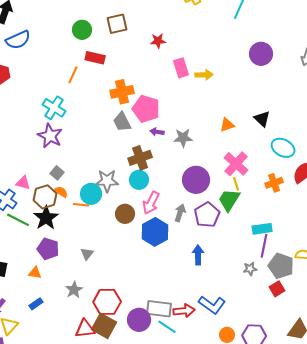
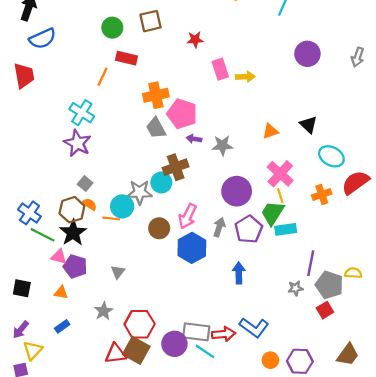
cyan circle: (139, 180) -> (161, 182), moved
pink triangle: (23, 183) -> (59, 257), moved
cyan rectangle: (262, 229) -> (286, 229), moved

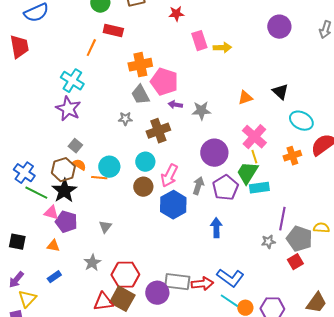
cyan circle: (161, 182) -> (145, 162), moved
gray star: (140, 192) -> (125, 119), moved, size x0.6
cyan line: (205, 351) -> (229, 301), moved

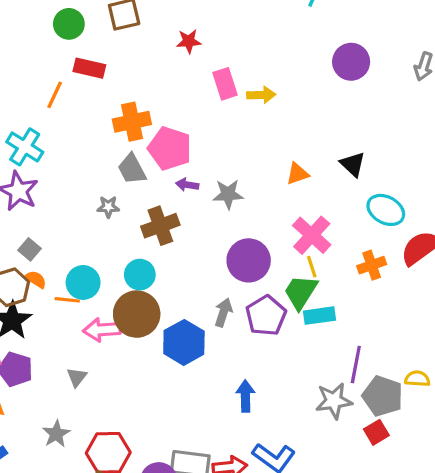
pink arrow: (169, 176) -> (102, 330), moved, turned 60
brown circle: (143, 187) -> (137, 314), size x1.5
blue arrow: (216, 228) -> (245, 396), moved
gray star: (268, 242) -> (334, 401), size x1.6

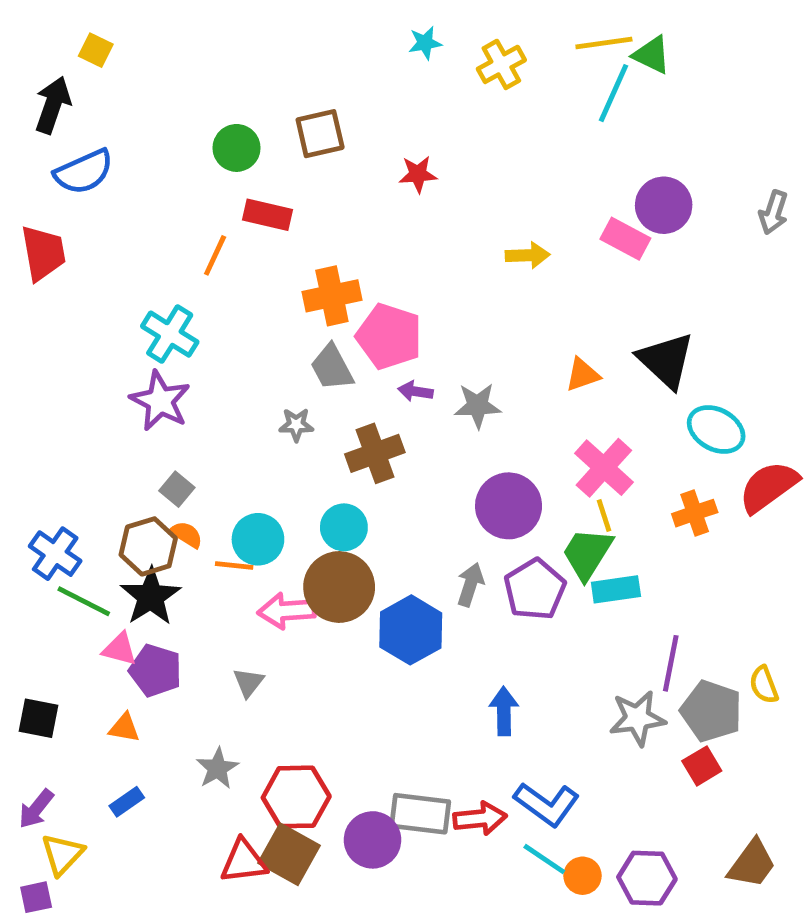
pink rectangle: (225, 84) -> (625, 239), moved, turned -44
black triangle: (353, 164) -> (666, 360), size x1.5
yellow semicircle: (417, 379) -> (764, 685), turned -115

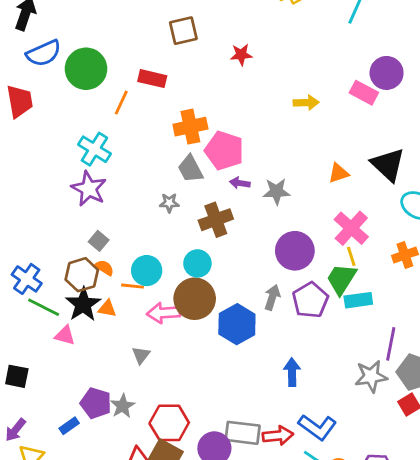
green circle: (237, 148) -> (86, 69), moved, size x1.5
purple pentagon: (155, 670) -> (96, 403), moved
orange triangle: (124, 728) -> (107, 309), moved

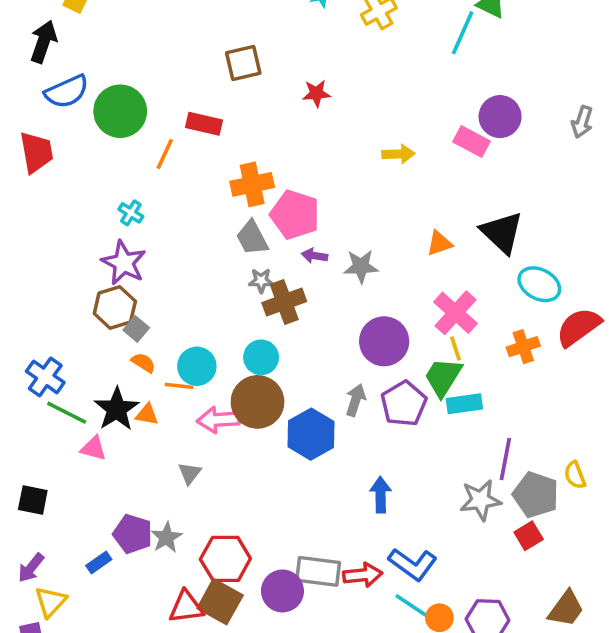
cyan cross: (94, 149) -> (131, 213), size x0.6
gray star: (169, 203) -> (261, 281), moved
brown hexagon: (82, 275) -> (115, 307), moved

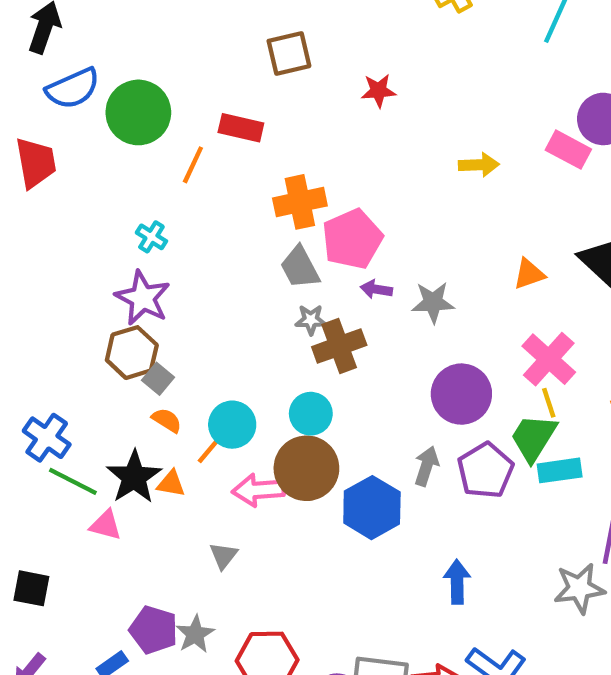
pink pentagon: (295, 215) -> (352, 239), turned 30
orange line: (179, 386) -> (210, 449), turned -56

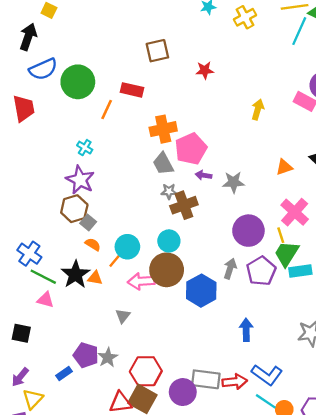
yellow arrow: (479, 165) -> (258, 110), turned -72
yellow line: (549, 403) -> (281, 235), moved
pink triangle: (106, 525) -> (46, 300), moved

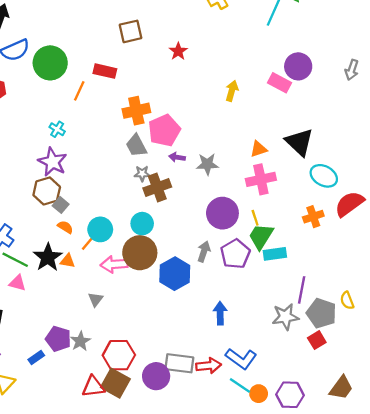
red star: (205, 70) -> (178, 51), turned -30
pink cross: (295, 212) -> (261, 179), moved, turned 36

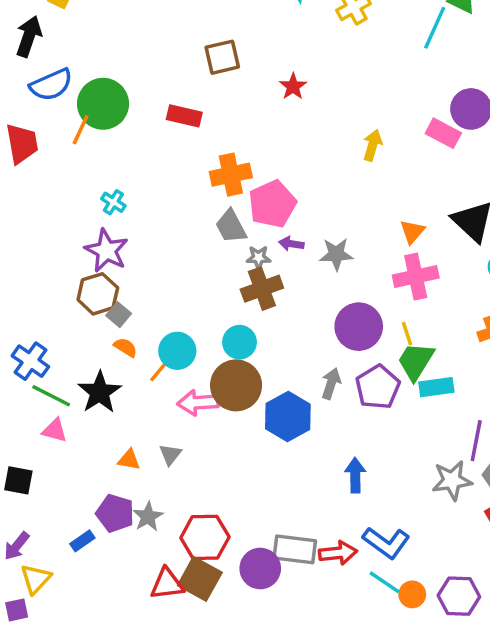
orange line: (79, 91) -> (81, 130), moved
orange triangle: (259, 149) -> (412, 232), turned -30
gray star: (142, 174) -> (258, 258), moved
orange triangle: (68, 261) -> (129, 460), moved

